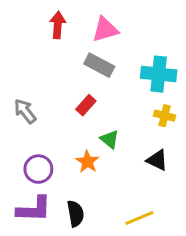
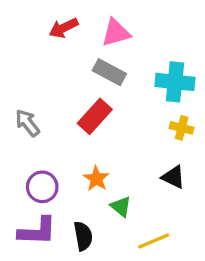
red arrow: (58, 25) -> (64, 28), turned -120
red rectangle: (86, 105) -> (95, 116), size x1.5
green triangle: (110, 139) -> (121, 207), moved

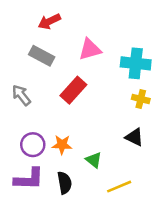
pink triangle: (116, 33) -> (90, 49), moved
gray rectangle: (109, 72) -> (42, 56), moved
orange star: (96, 179) -> (62, 145), moved, turned -30

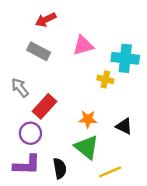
red rectangle: (73, 90) -> (44, 106), moved
yellow cross: (141, 99) -> (105, 79), moved
orange star: (62, 145) -> (88, 119), moved
green triangle: (94, 160) -> (87, 147), size x1.6

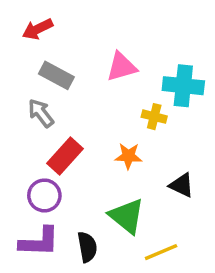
red arrow: (46, 20) -> (38, 29), moved
gray arrow: (20, 88) -> (41, 113), moved
orange star: (88, 119) -> (128, 156), moved

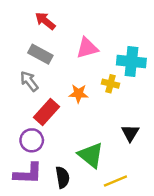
red arrow: (38, 29) -> (45, 21), moved, turned 65
orange star: (128, 156) -> (78, 94), moved
black triangle: (182, 185) -> (130, 133), turned 36

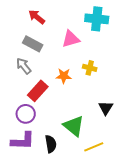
cyan cross: (131, 62) -> (97, 19), moved

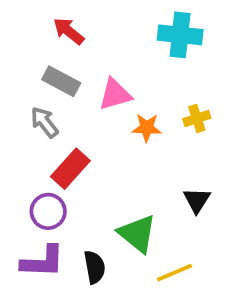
pink triangle: (71, 39) -> (115, 94), moved
yellow cross: (90, 68) -> (197, 118), moved, turned -32
orange star: (64, 76) -> (147, 128), moved

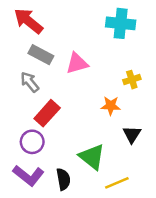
red arrow: (69, 31) -> (28, 21), moved, size x1.4
orange star: (147, 128) -> (111, 106), moved
purple L-shape: (43, 262) -> (28, 175), turned 36

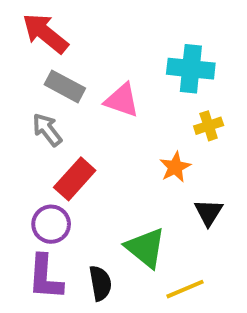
cyan cross: (121, 23) -> (191, 69), moved
pink triangle: (77, 63) -> (122, 100), turned 35
orange star: (111, 106) -> (175, 167), turned -30
purple L-shape: (28, 175) -> (45, 277), turned 56

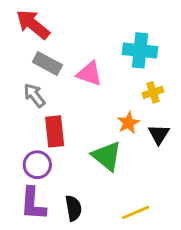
red rectangle: (75, 179) -> (55, 131), turned -48
black triangle: (209, 212) -> (159, 134), moved
green triangle: (146, 248) -> (107, 156), moved

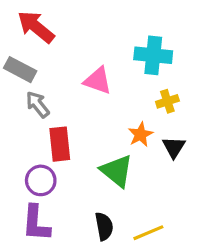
gray rectangle: (47, 63) -> (20, 70), moved
black semicircle: (73, 208) -> (104, 226), moved

